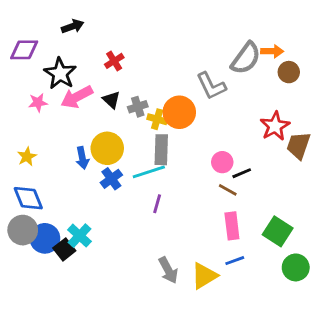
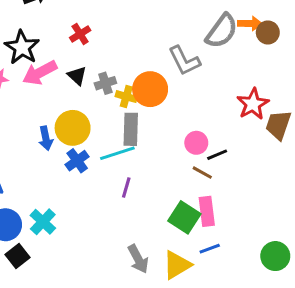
brown circle: (289, 72) -> (268, 32), moved
green square: (278, 231) -> (184, 217), moved
black square: (64, 249) -> (17, 256), moved

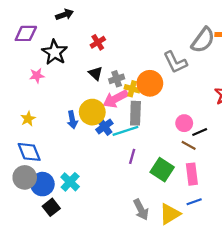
pink arrow: (40, 73) -> (116, 99), moved
blue cross: (77, 161) -> (104, 126), moved
green square: (184, 217) -> (162, 170), moved

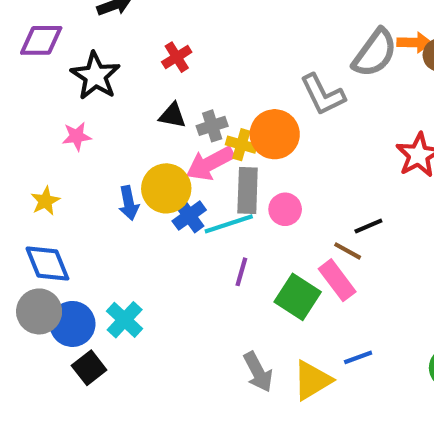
black triangle: (96, 73) -> (173, 115), turned -32
pink star: (37, 76) -> (77, 136), moved
pink circle: (184, 123) -> (285, 209), moved
pink rectangle: (192, 174) -> (337, 280), moved, turned -30

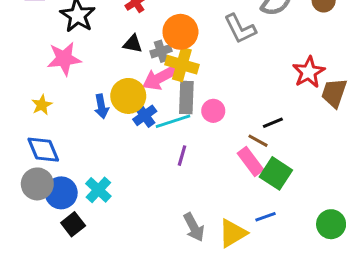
orange circle: (275, 134) -> (180, 32), moved
pink star: (77, 136) -> (64, 59), size x1.6
yellow cross: (241, 145) -> (182, 65), size x1.5
green square: (298, 297) -> (276, 173), moved

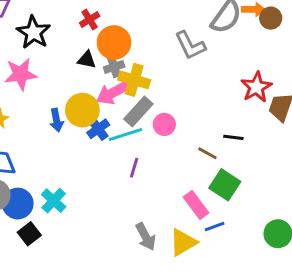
orange circle: (180, 32) -> (114, 43), moved
gray rectangle: (186, 97) -> (138, 112), turned 40
black line: (273, 123) -> (233, 137), moved, turned 30
pink rectangle: (251, 162) -> (196, 205), moved

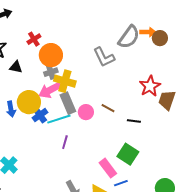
black triangle: (87, 60) -> (16, 67), moved
gray rectangle: (138, 112) -> (68, 103), turned -65
brown line: (207, 153) -> (108, 108), moved

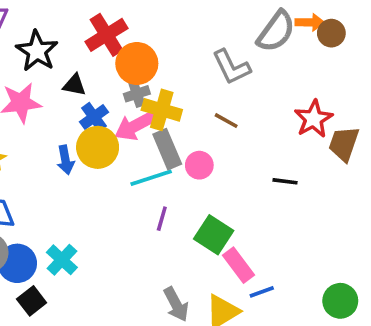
red cross: (34, 39) -> (107, 35), size x1.6
brown line: (108, 108) -> (226, 121), moved
blue cross: (40, 115) -> (94, 117), moved
green square: (128, 154) -> (214, 235), moved

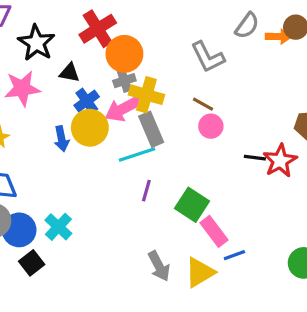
orange arrow: (310, 22) -> (278, 37), moved
gray semicircle: (276, 31) -> (247, 26), size x0.7
red star: (314, 119) -> (280, 161), moved
pink circle: (199, 165) -> (211, 126), moved

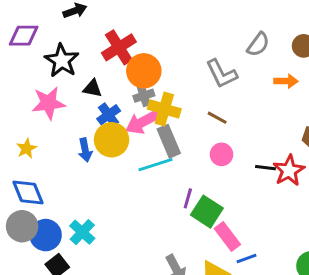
orange arrow: (278, 37) -> (286, 81), moved
pink circle: (211, 126) -> (222, 154), moved
purple line: (146, 191) -> (188, 198), moved

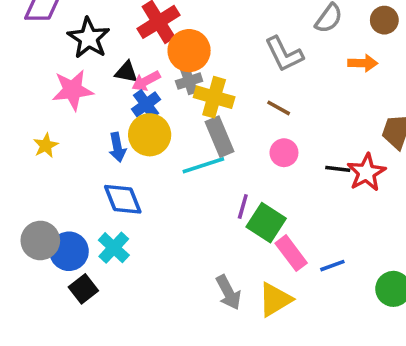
pink arrow: (142, 122) -> (146, 81), moved, size x0.7
blue diamond: (28, 193) -> (123, 199), moved
blue line: (246, 258) -> (332, 266), moved

